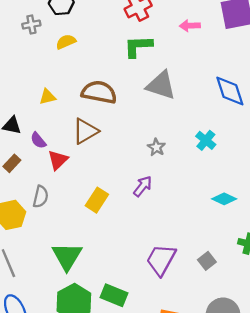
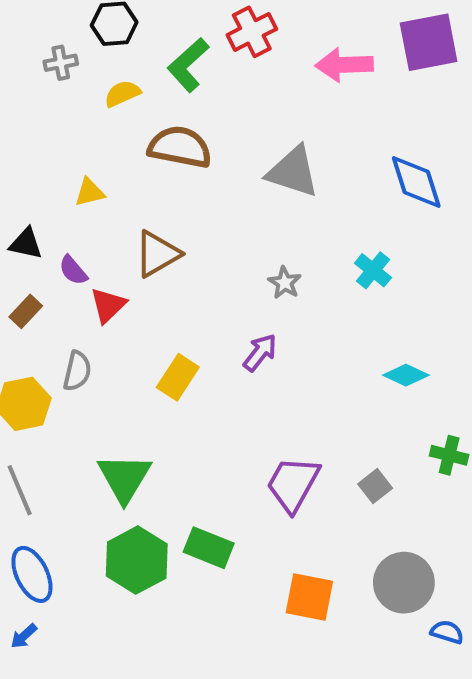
pink arrow: (190, 26) -> (344, 65), size x1.5
green L-shape: (138, 46) -> (188, 65), moved, turned -40
brown semicircle: (99, 92) -> (180, 147), moved

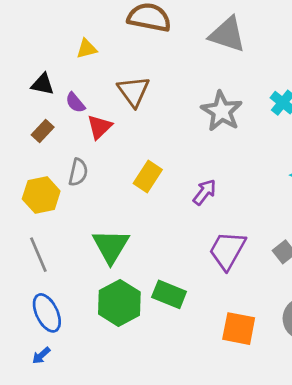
brown triangle: (157, 254) -> (134, 91), turned -36
gray star: (285, 283) -> (222, 111), size x1.8
purple arrow: (260, 353) -> (205, 192), moved

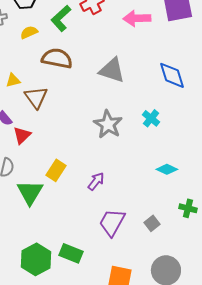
brown triangle: (134, 91) -> (36, 97), moved
green triangle: (111, 246) -> (30, 192), moved

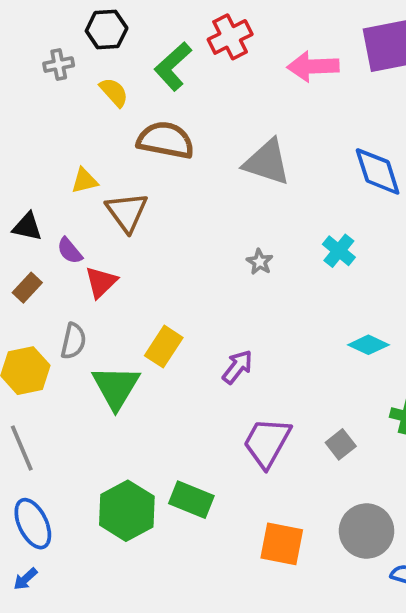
yellow semicircle: (29, 32) -> (114, 92), turned 72
gray star: (108, 124) -> (260, 262), size x0.5

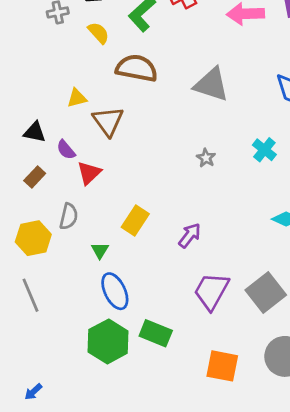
green triangle: (116, 387) -> (100, 250), size x0.5
gray square: (341, 444) -> (266, 293), size x1.8
blue ellipse: (33, 524) -> (115, 291), moved

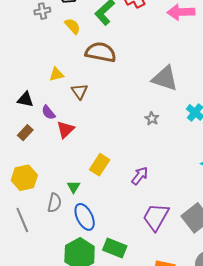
gray triangle: (211, 85) -> (165, 78), moved
brown triangle: (108, 121) -> (80, 91), size x0.7
gray semicircle: (69, 216) -> (54, 203), moved

